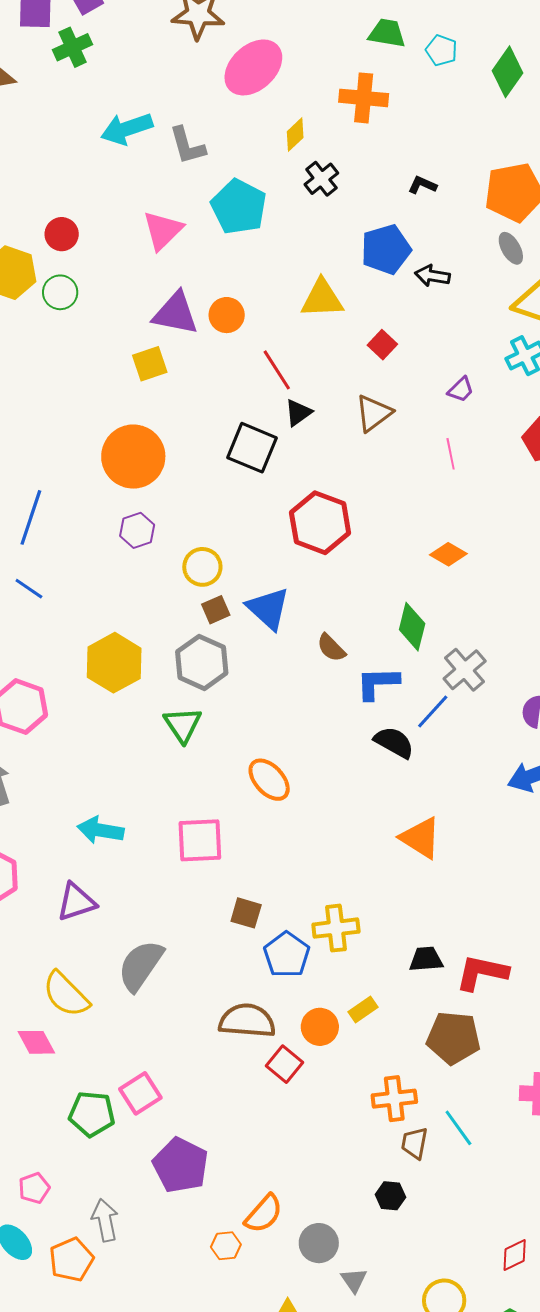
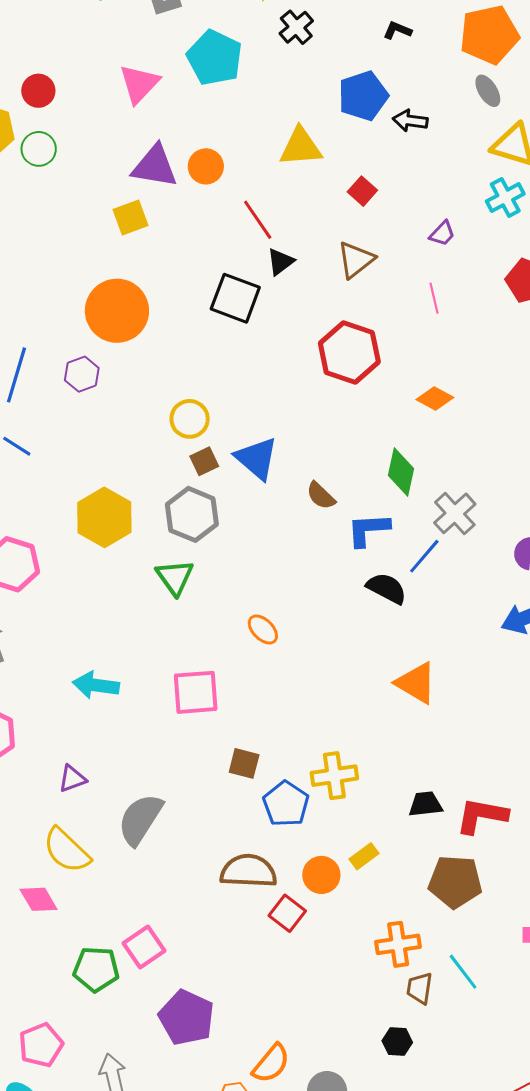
red hexagon: (320, 523) -> (349, 353), moved
purple hexagon: (137, 530) -> (82, 374), moved
orange ellipse: (269, 780) -> (263, 629), size x0.7
purple triangle: (76, 902) -> (72, 779), moved, size x0.7
pink pentagon: (34, 1188) -> (41, 1045), size x1.4

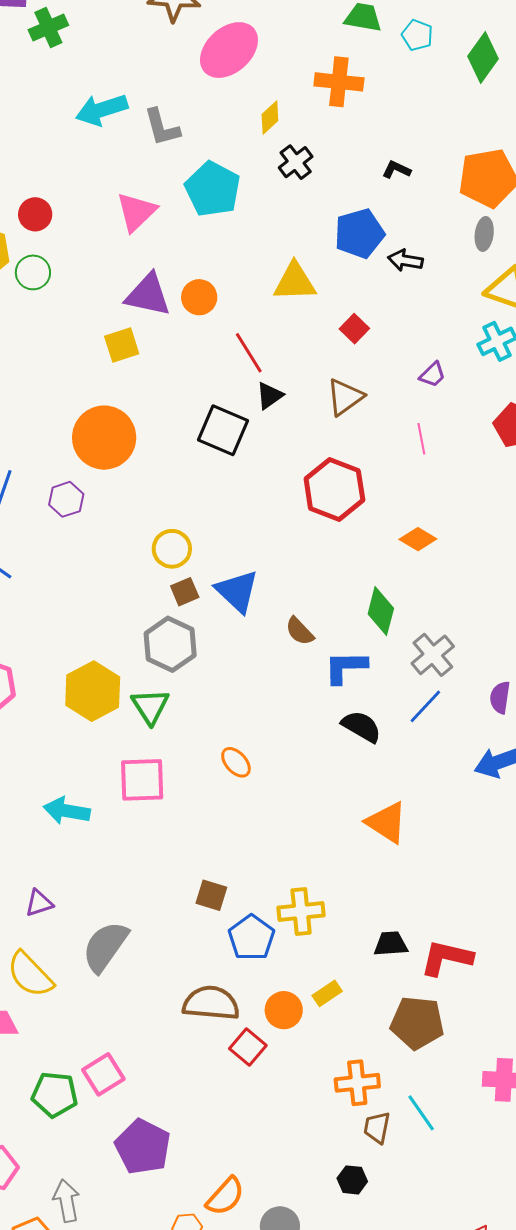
gray ellipse: (488, 91) -> (484, 234), turned 36
yellow hexagon: (104, 517) -> (93, 691), moved
blue line: (424, 556) -> (425, 706), moved
pink square: (196, 692) -> (142, 780), moved

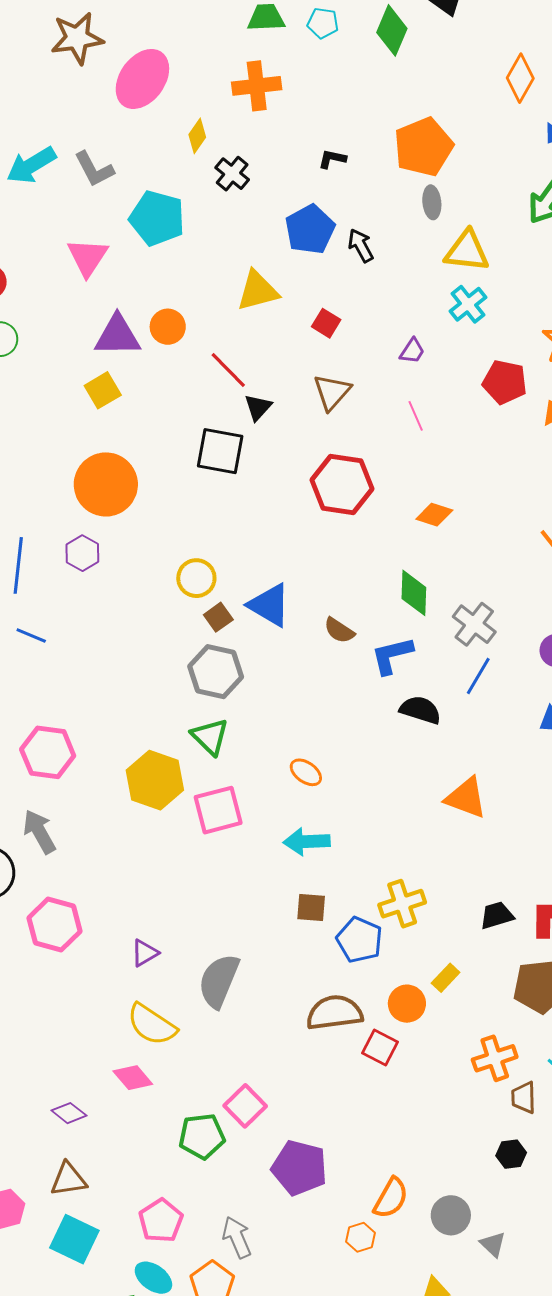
black arrow: (405, 260) -> (361, 245), turned 64
yellow hexagon: (93, 691) -> (155, 780), moved
cyan arrow: (67, 811) -> (307, 842), moved

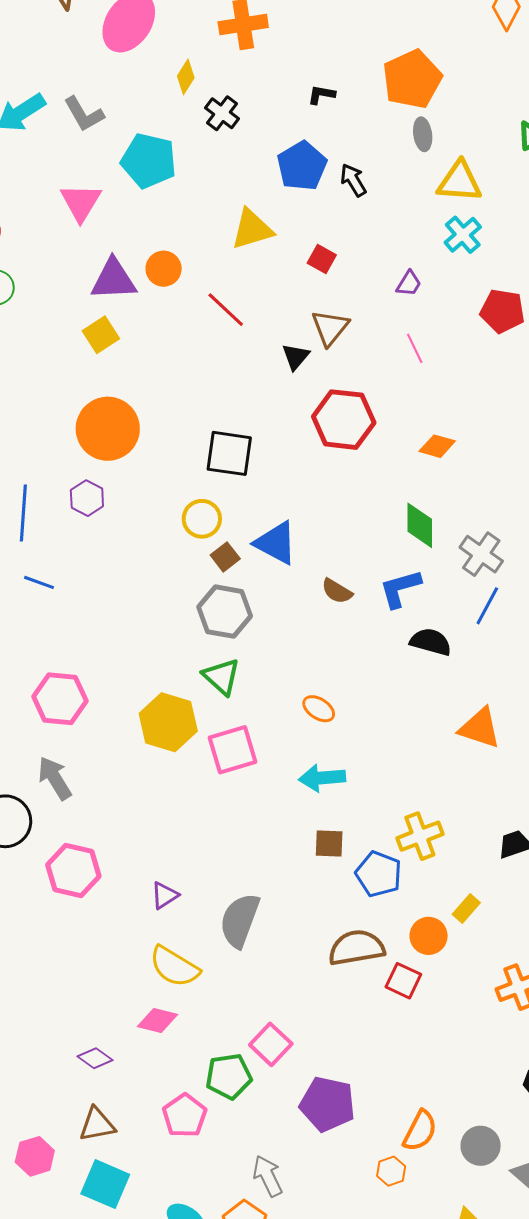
black triangle: (258, 407) -> (296, 357), moved
black square: (220, 451) -> (229, 453), moved
brown semicircle: (339, 630) -> (337, 591), moved
pink diamond: (133, 1078) -> (158, 1020), turned -33
pink pentagon: (161, 1221) -> (185, 1116), moved

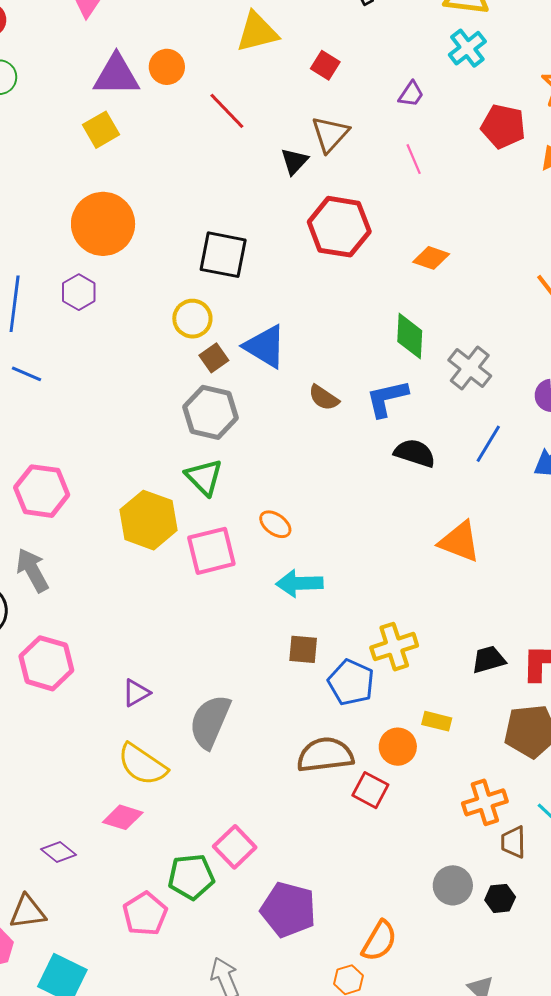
blue line: (487, 606) -> (488, 444), moved
orange ellipse: (319, 709) -> (275, 524), moved
yellow rectangle: (466, 909) -> (437, 721), turned 60
brown triangle: (97, 1125) -> (28, 912), moved
gray circle: (481, 1146) -> (453, 885), moved

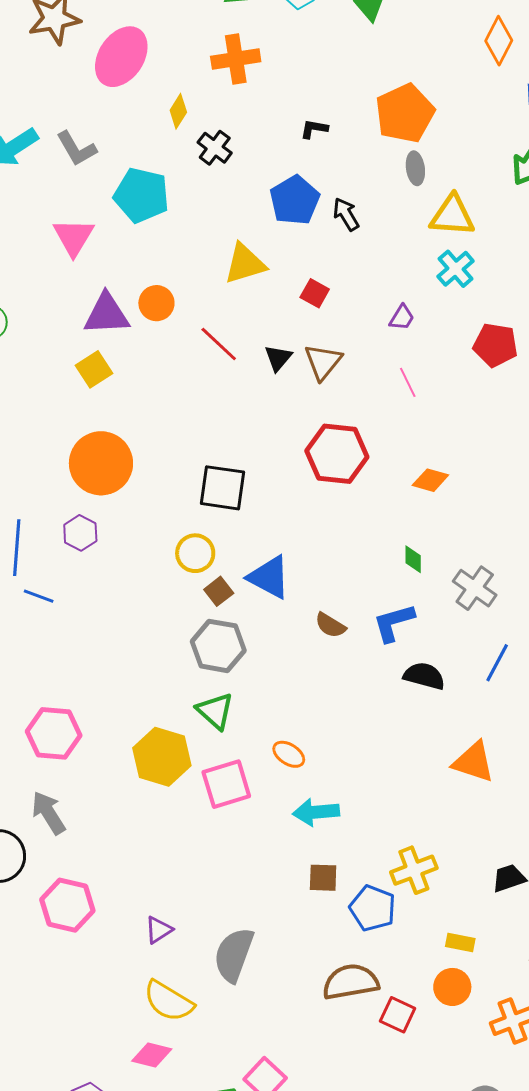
black triangle: (294, 161) -> (278, 358), moved
green diamond: (410, 336) -> (413, 559), size x0.6
blue line: (27, 374) -> (39, 596), moved
orange circle: (398, 747) -> (452, 987), moved

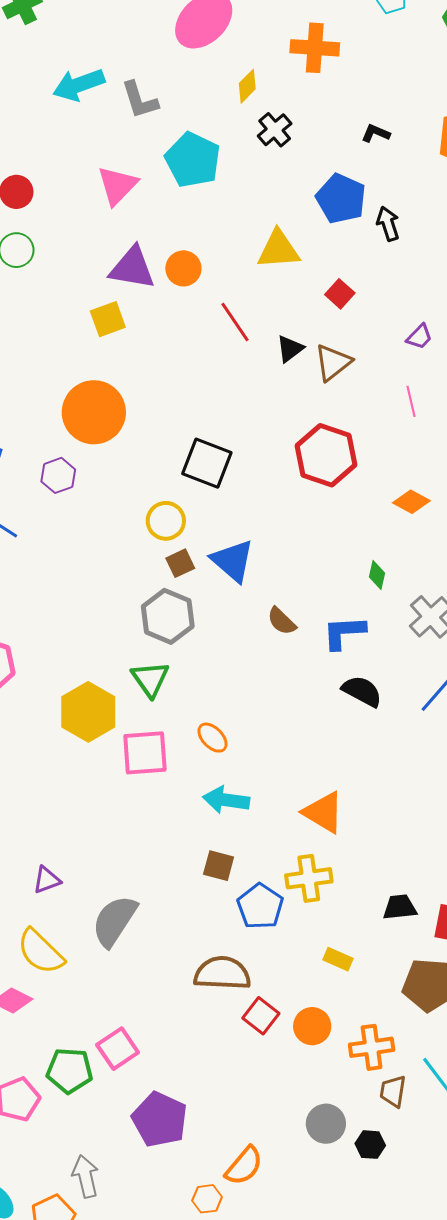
blue pentagon: (295, 200) -> (341, 199), turned -30
orange triangle: (474, 762) -> (323, 812), moved
orange circle: (452, 987) -> (312, 1026), moved

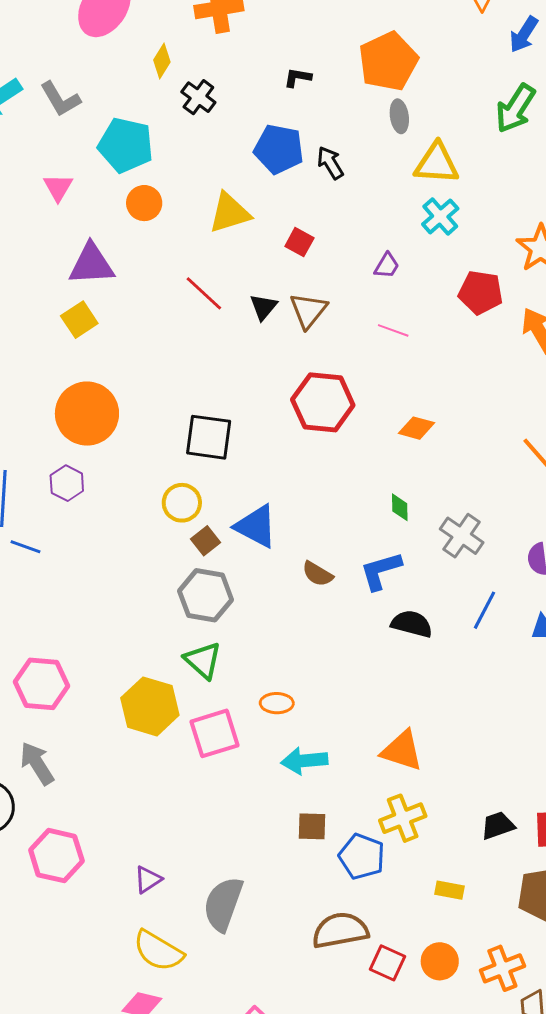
pink triangle: (117, 185) -> (58, 187), size x0.7
orange circle: (183, 268) -> (144, 203), moved
pink line: (411, 401) -> (393, 330), turned -44
orange ellipse: (212, 738) -> (277, 703), turned -32

